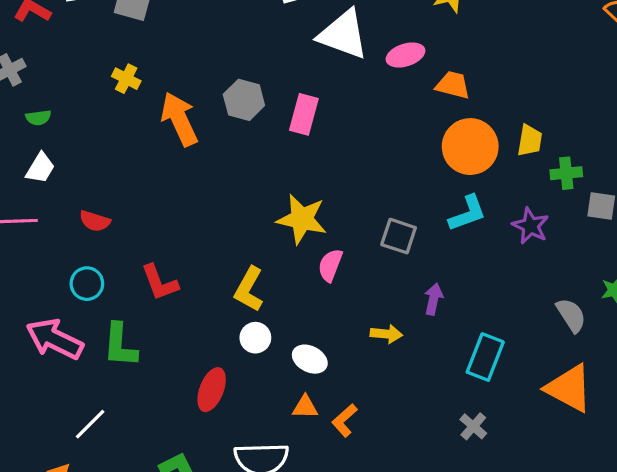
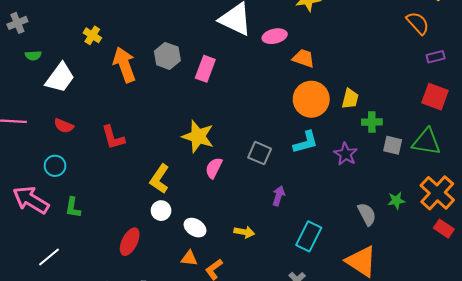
white trapezoid: (40, 168) -> (60, 78), moved, size x1.5
red L-shape: (160, 283) -> (113, 137), moved
yellow arrow: (386, 334) -> (244, 232), moved
green L-shape: (120, 345) -> (73, 208), size x0.7

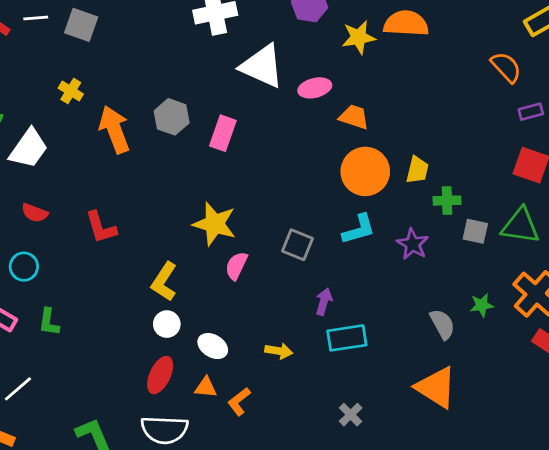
cyan rectangle: (309, 236) -> (347, 338), moved, turned 56
red ellipse: (130, 242) -> (160, 375), moved

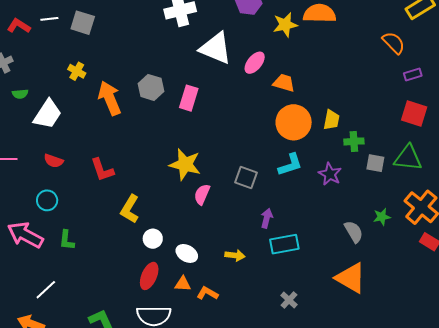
pink ellipse: (315, 88) -> (255, 63), turned -35
yellow L-shape: (164, 282) -> (130, 209), moved
orange L-shape: (239, 401) -> (207, 293), turned 70

